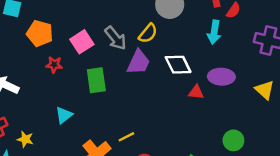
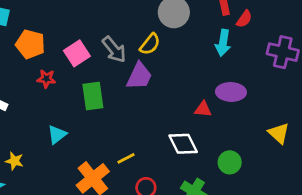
white diamond: (178, 65) -> (183, 144), moved
yellow triangle: (265, 90) -> (279, 133), moved
green circle: (233, 140) -> (230, 162), moved

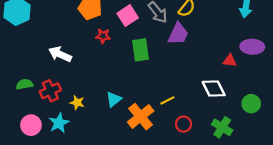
cyan triangle: (57, 134) -> (114, 99), moved

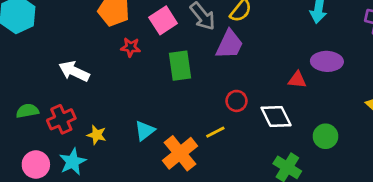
red circle: (184, 124) -> (236, 101), moved

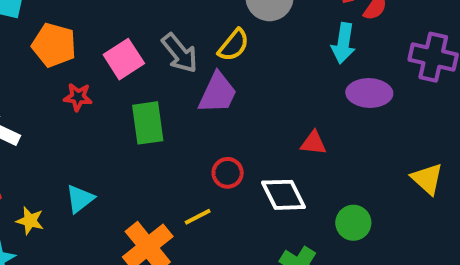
purple ellipse: (327, 61) -> (369, 93), moved
cyan triangle: (145, 131) -> (80, 199), moved

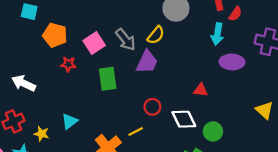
green circle: (353, 223) -> (213, 131), moved

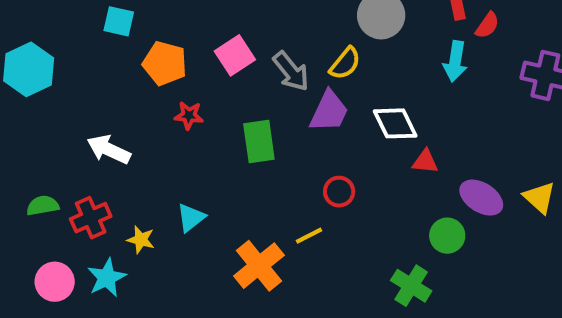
pink square: (94, 43) -> (235, 55), moved
purple ellipse: (232, 62) -> (481, 198), moved, turned 30
white diamond: (184, 119) -> (395, 123), moved

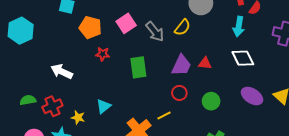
purple trapezoid: (329, 111) -> (181, 65), moved
white diamond: (395, 123) -> (243, 58), moved
red triangle: (425, 162) -> (205, 63), moved
green circle: (447, 236) -> (211, 101), moved

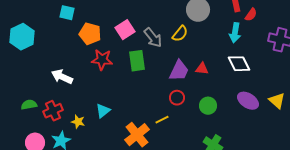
red star: (103, 54) -> (102, 60), size x1.5
green rectangle: (138, 67) -> (137, 61), moved

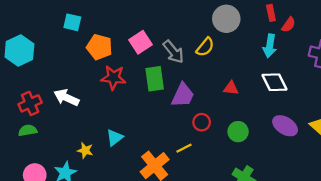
purple trapezoid: (179, 71) -> (183, 95), moved
red cross: (53, 111) -> (30, 103), moved

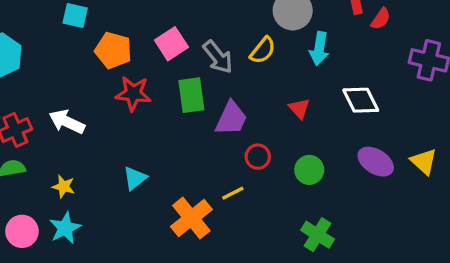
cyan arrow: (270, 46) -> (319, 49), moved
red triangle: (231, 88) -> (299, 108), turned 42
yellow star: (85, 150) -> (64, 186), moved

